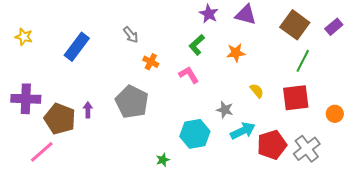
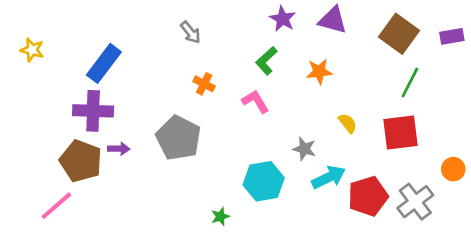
purple rectangle: (334, 27) -> (452, 36), turned 30
gray arrow: (131, 35) -> (191, 32), moved
purple cross: (26, 99) -> (93, 111), moved
purple arrow: (88, 110) -> (119, 149), turned 91
orange circle: (335, 114) -> (453, 169), moved

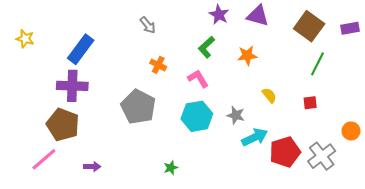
red square: (400, 133) -> (310, 103), size x0.5
purple arrow: (119, 149) -> (92, 167), moved
cyan hexagon: (264, 181) -> (197, 116), moved

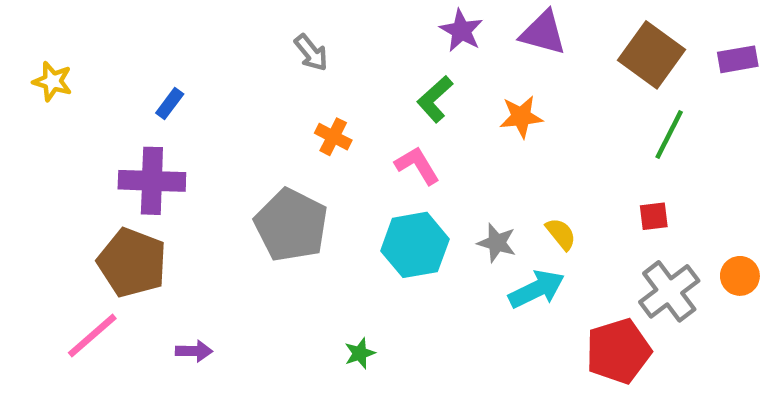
blue rectangle: (81, 49) -> (170, 103), size x0.5
yellow semicircle: (269, 95) -> (561, 234), moved
red pentagon: (285, 152) -> (618, 351), moved
gray cross: (322, 156) -> (669, 291), moved

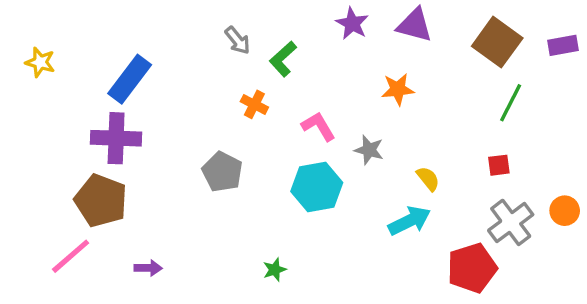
green L-shape: (435, 99) -> (283, 59), moved
blue rectangle: (170, 103) -> (130, 79), size x2.0
gray pentagon: (291, 225) -> (222, 172), size x0.7
gray star: (497, 243) -> (369, 150), moved

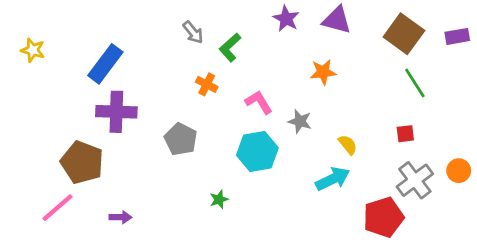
green line: (511, 103) -> (415, 83), turned -60
purple cross: (116, 138) -> (116, 112), moved
green star: (275, 270) -> (219, 199), moved

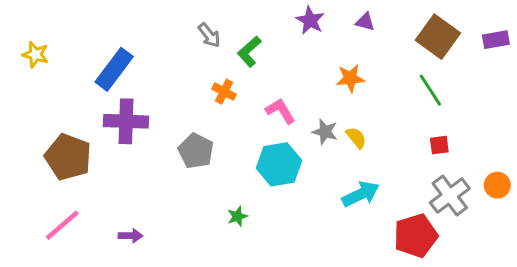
purple triangle: (337, 20) -> (365, 22), size x0.6
green line: (415, 83) -> (430, 90), moved
yellow semicircle: (348, 145) -> (356, 138), moved
brown pentagon: (82, 162) -> (68, 157), moved

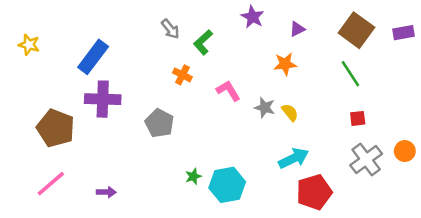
purple triangle: (365, 22) -> (297, 29), moved, turned -42
cyan hexagon: (279, 164) -> (227, 185), moved
red pentagon: (416, 236) -> (314, 192), moved

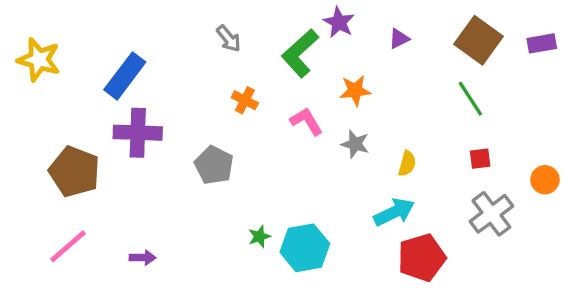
green L-shape: (203, 42) -> (300, 53), moved, size x1.4
yellow star: (29, 45) -> (39, 60), size x1.5
orange star: (285, 64) -> (355, 91), moved
yellow semicircle: (290, 112) -> (407, 164), moved, turned 54
orange circle: (405, 151) -> (545, 180), moved

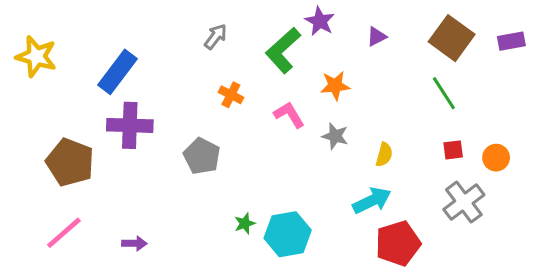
gray arrow: (229, 39) -> (216, 37), turned -104
orange circle: (545, 180) -> (496, 158), moved

